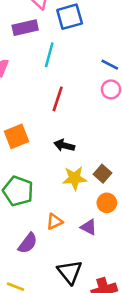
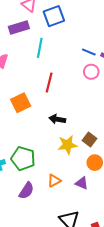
orange square: (17, 136) -> (21, 103), moved
purple semicircle: (28, 243) -> (26, 191), moved

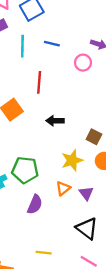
blue line: (89, 52) -> (52, 44), moved
yellow star: (67, 145) -> (72, 160), moved
purple triangle: (82, 183) -> (86, 193), moved, turned 40

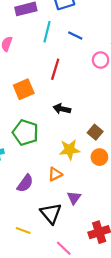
green pentagon: (25, 170) -> (25, 133), moved
purple triangle: (86, 193) -> (74, 198), moved
black triangle: (87, 228) -> (51, 213), moved

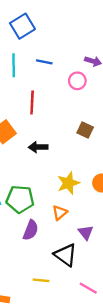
black arrow: (62, 109) -> (38, 147), moved
brown square: (95, 132) -> (85, 130), moved
green pentagon: (25, 133) -> (20, 199), moved

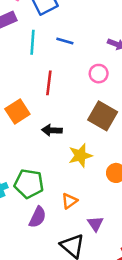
pink circle: (77, 81) -> (99, 74), moved
brown square: (85, 130) -> (103, 116), size x1.6
yellow star: (68, 183) -> (80, 156), moved

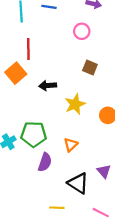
red line: (49, 83) -> (28, 49), moved
brown square: (103, 116) -> (90, 67), size x0.6
purple triangle: (95, 224) -> (104, 171), moved

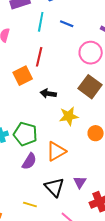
pink circle: (82, 31) -> (91, 53), size x1.5
brown square: (90, 67) -> (90, 87), size x1.6
orange triangle: (71, 145) -> (56, 151), size x1.5

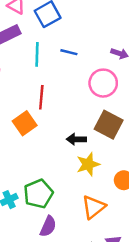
black arrow: (48, 94) -> (76, 139), moved
green pentagon: (25, 134) -> (38, 194), turned -30
orange triangle: (56, 151) -> (94, 207), moved

